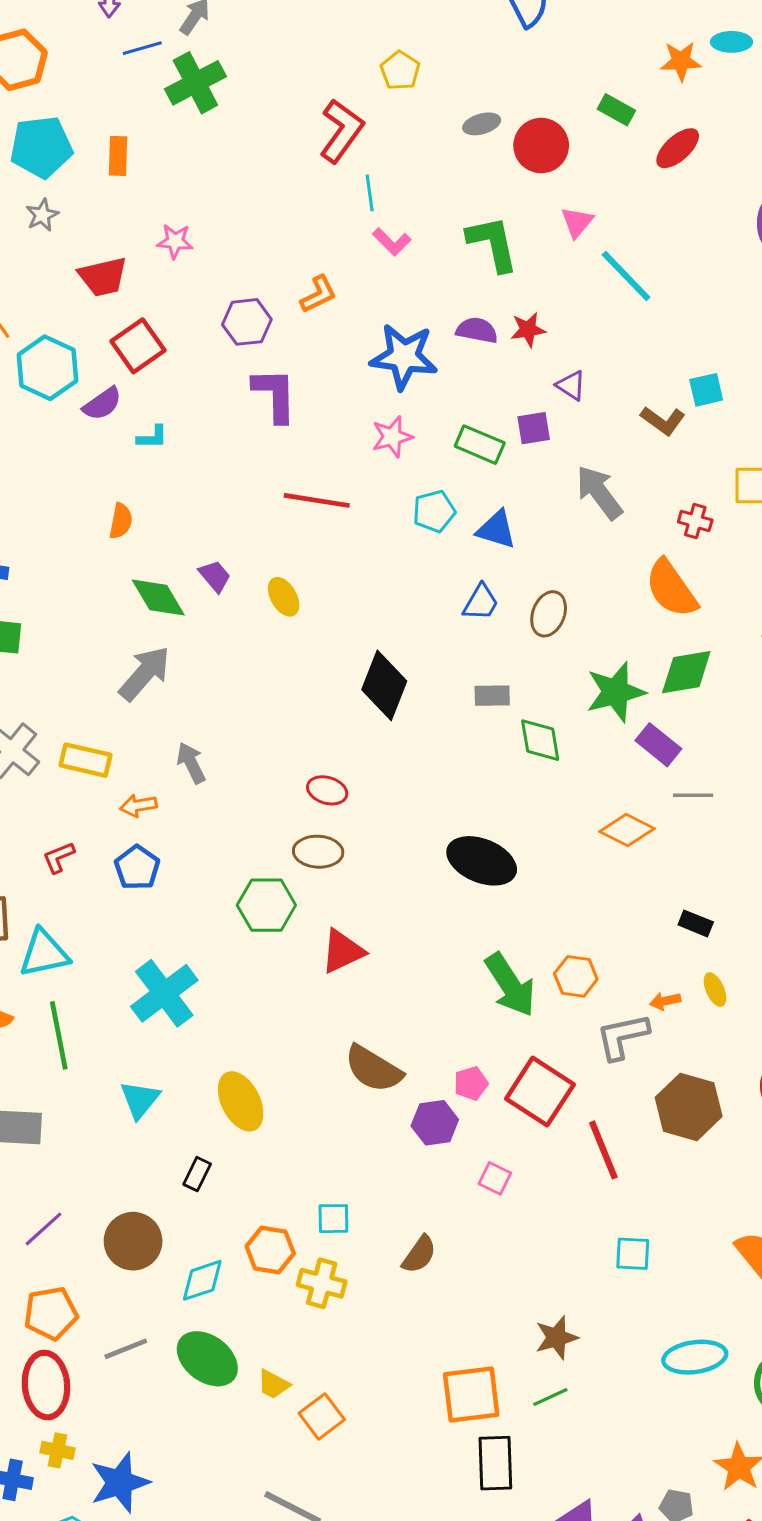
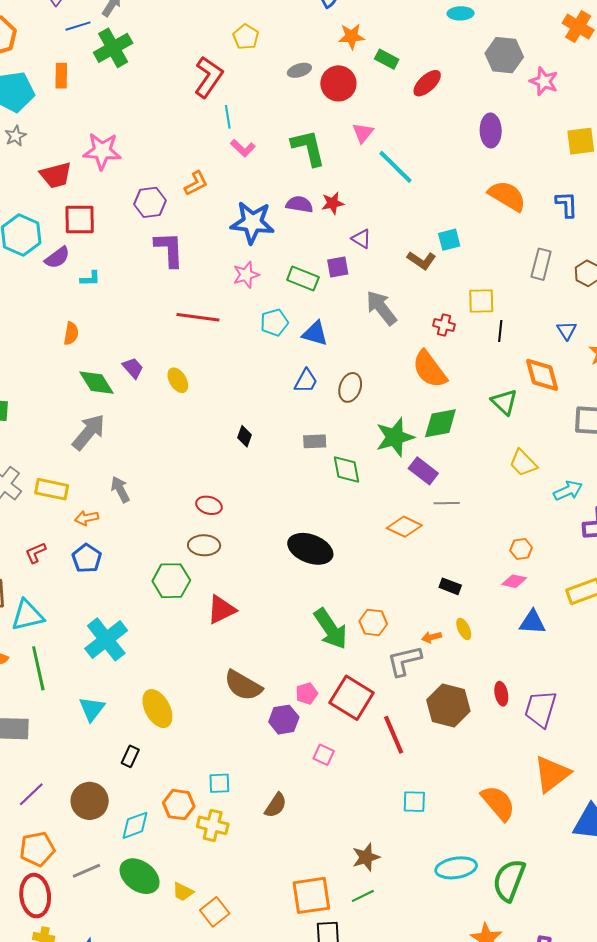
orange star: (681, 61) -> (352, 36), moved
orange rectangle: (118, 156) -> (61, 76), moved
pink star: (175, 241) -> (102, 151), size x1.6
red square: (138, 346) -> (80, 219), turned 36
black diamond: (384, 685) -> (244, 436), size x0.5

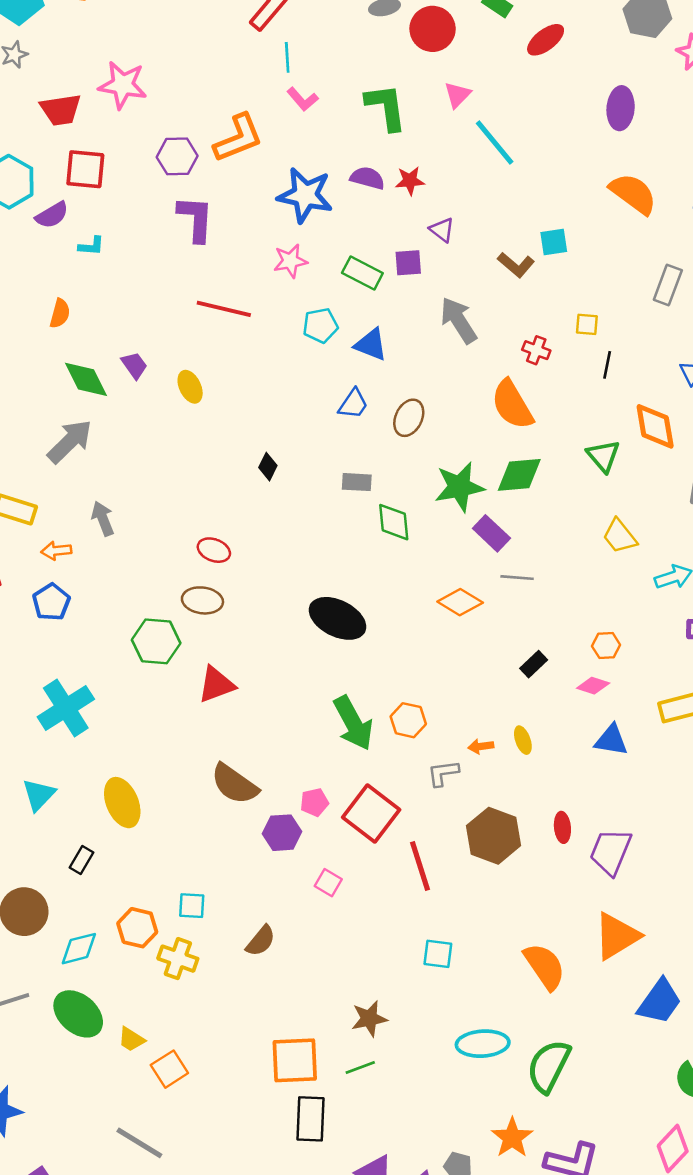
orange L-shape: (196, 183) -> (238, 138), size x1.6
yellow square: (481, 301) -> (587, 324), size x0.7
black rectangle: (450, 586) -> (534, 664), moved, turned -70
gray L-shape: (404, 661) -> (443, 773), size x0.7

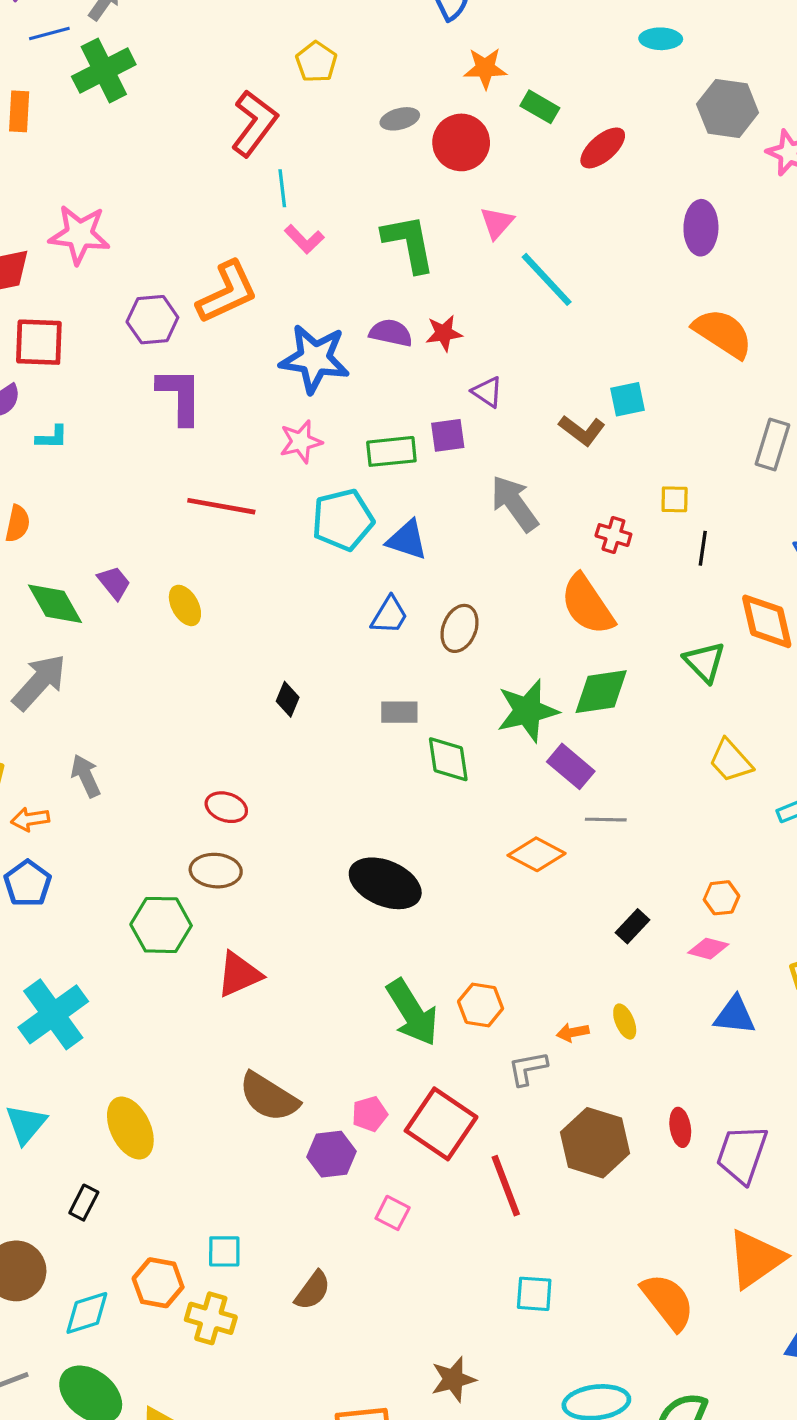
green rectangle: (362, 273) -> (391, 451), turned -30
cyan pentagon: (320, 325) -> (343, 520), size x1.4

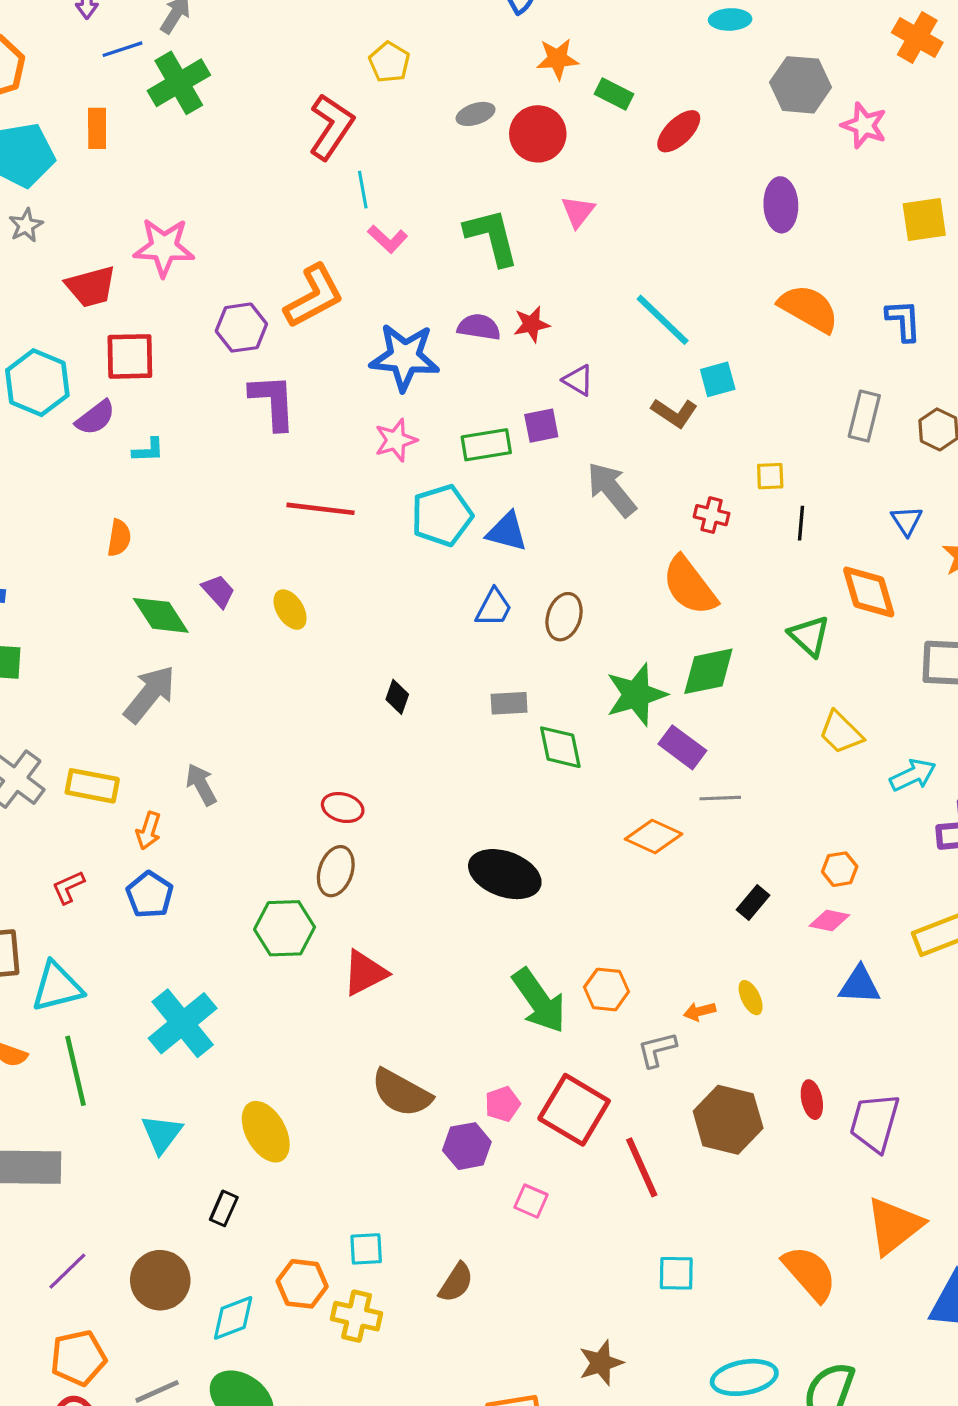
cyan line: (547, 279) -> (663, 320), moved
orange arrow: (30, 819) -> (148, 831), turned -60
brown ellipse: (216, 871) -> (336, 871), turned -72

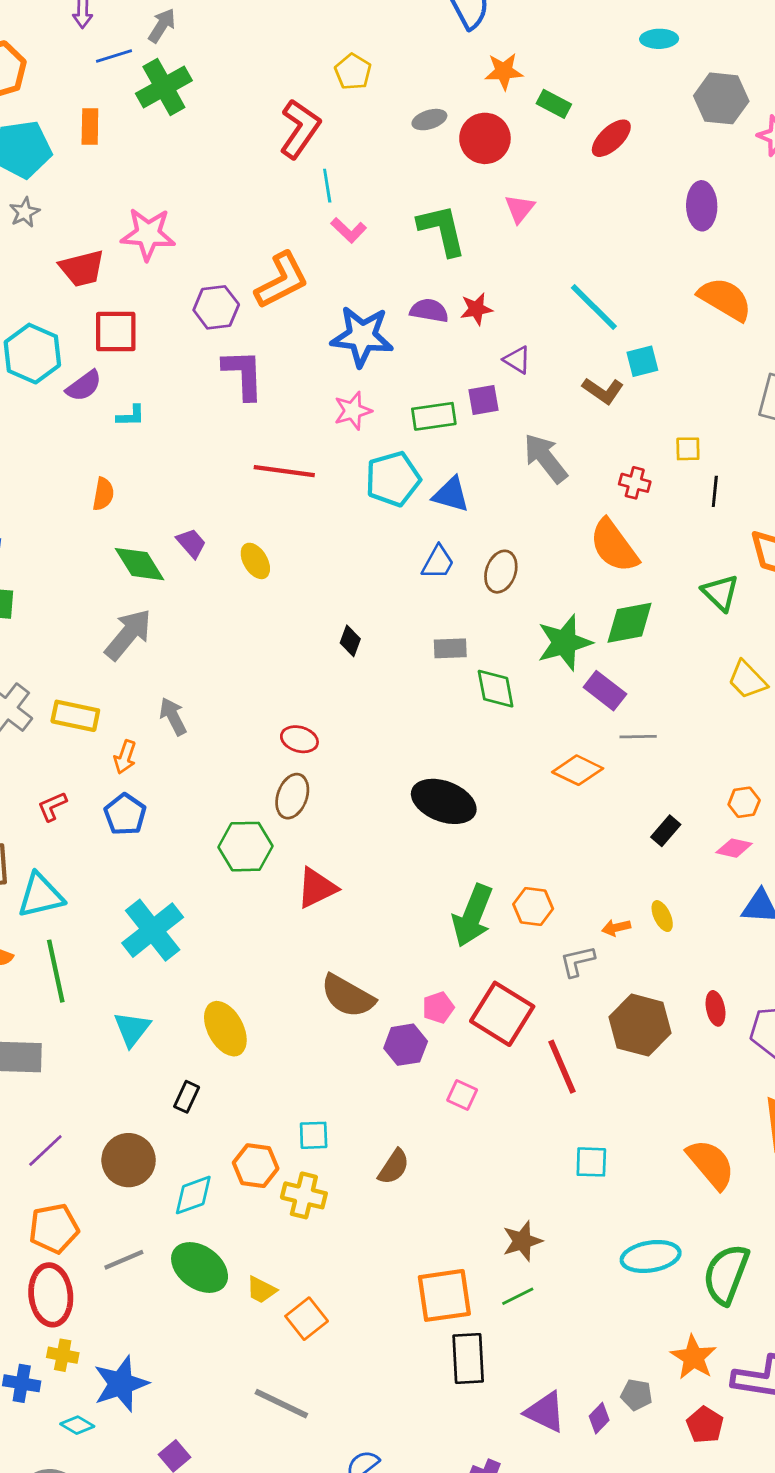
green arrow: (539, 1001) -> (473, 916), turned 56

